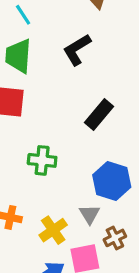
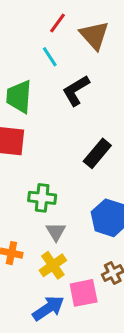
cyan line: (23, 15) -> (50, 57), moved
gray triangle: (90, 214) -> (56, 232), moved

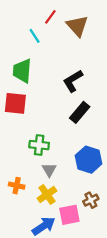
cyan line: (50, 57) -> (35, 36), moved
black L-shape: (76, 90) -> (73, 81), moved

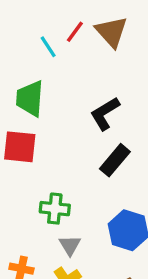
red line: (50, 17) -> (75, 32), moved

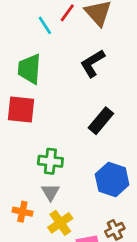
black L-shape: (105, 113) -> (92, 63), moved
gray triangle: (70, 245) -> (50, 192), moved

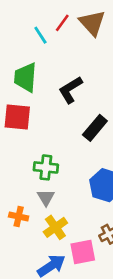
black L-shape: (92, 63) -> (70, 90), moved

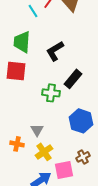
green cross: (46, 167) -> (51, 93), moved

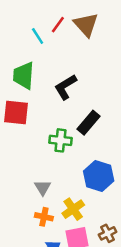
orange cross: (17, 144) -> (44, 217), moved
yellow cross: (44, 152) -> (73, 209), moved
brown cross: (83, 157) -> (108, 233), moved

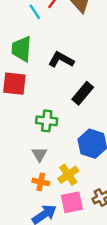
black L-shape: (66, 87) -> (61, 60), turned 60
green cross: (60, 140) -> (47, 121), moved

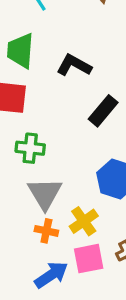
green cross: (47, 121) -> (30, 148), moved
gray triangle: (40, 154) -> (45, 194), size x1.6

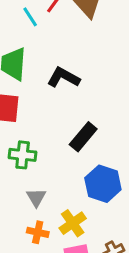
black rectangle: (103, 111) -> (83, 137), moved
gray triangle: (45, 194) -> (36, 197), size x0.6

